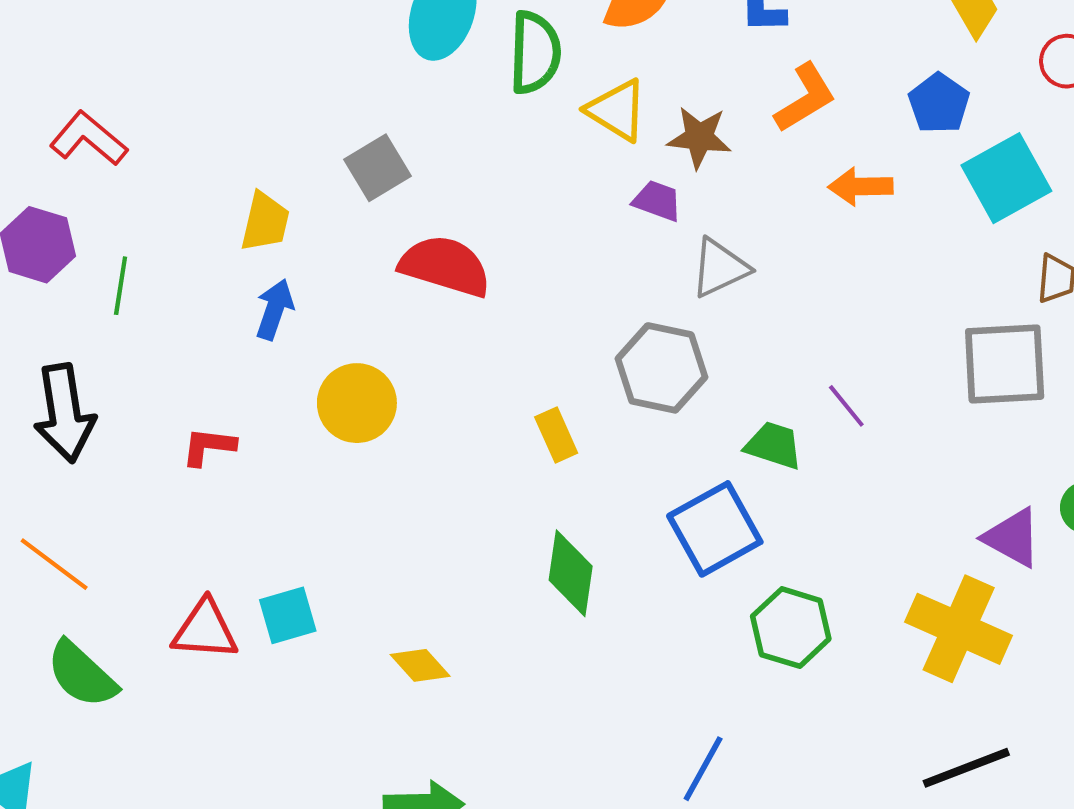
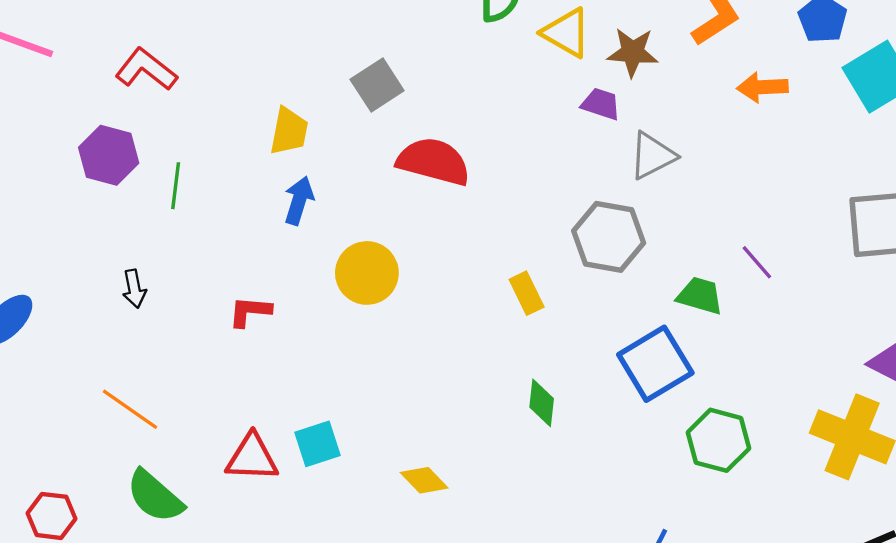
black arrow: (64, 413) -> (134, 289), size x0.5
green diamond: (571, 573) -> (542, 403), size x0.7

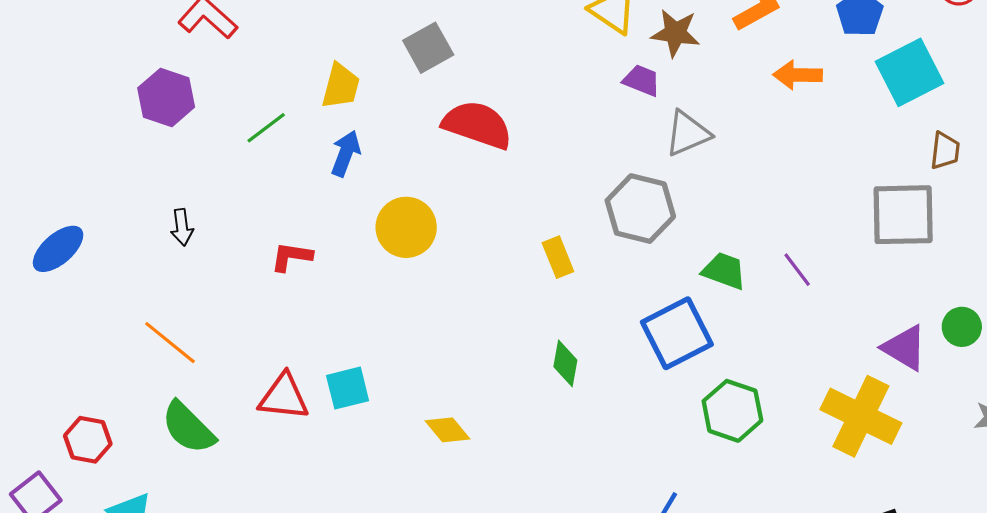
green line: (176, 186) -> (266, 128), moved, turned 42
purple line: (757, 262) -> (797, 270), moved

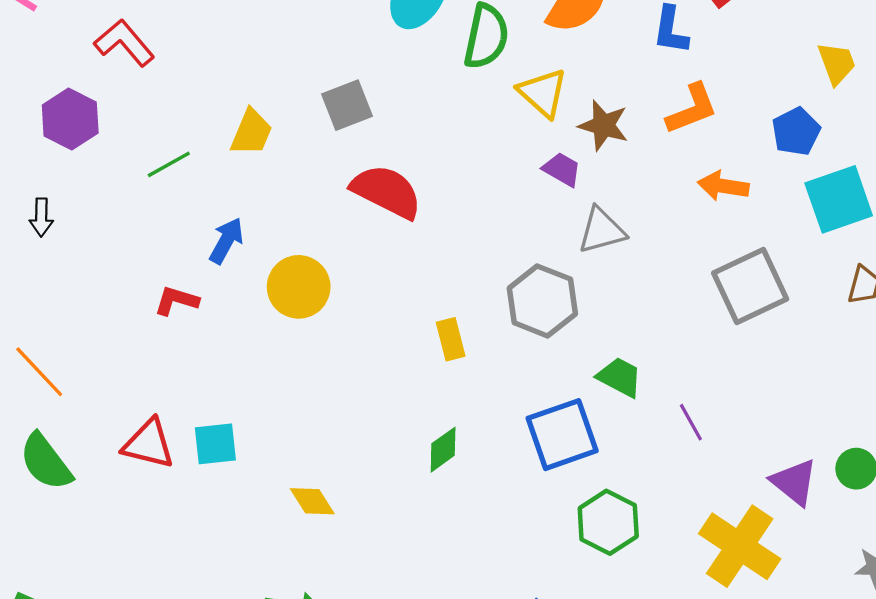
blue arrow: (346, 153) -> (226, 241), moved
gray square: (903, 215) -> (750, 286), moved, turned -32
black arrow: (182, 227) -> (41, 217), moved
purple line: (797, 270) -> (691, 422), moved
green diamond: (565, 363) -> (443, 450), turned 36

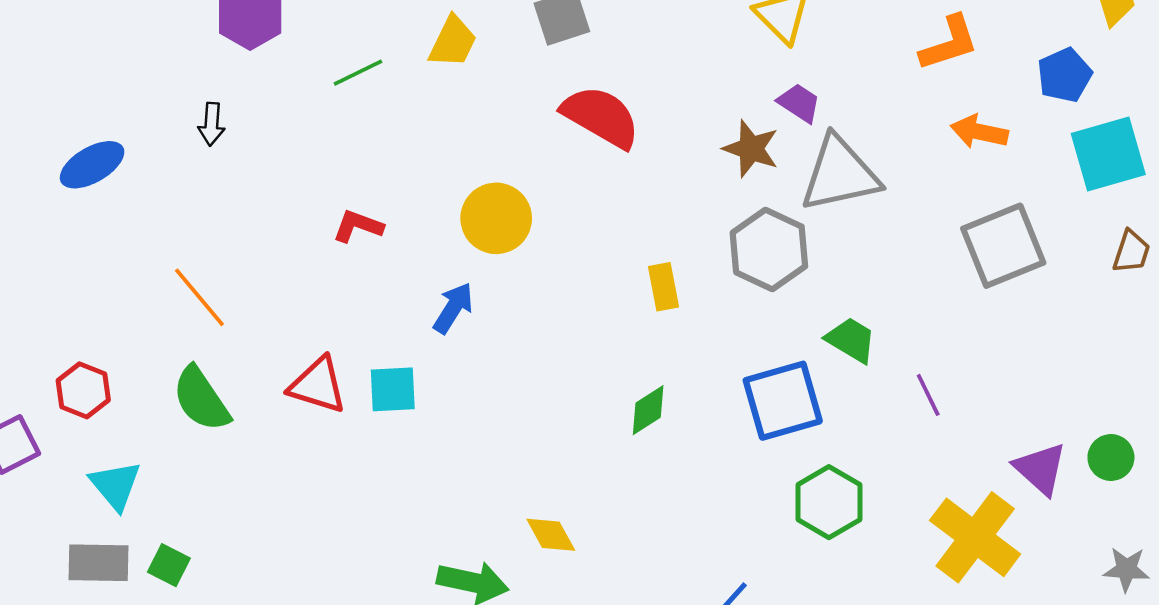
brown star: (603, 125) -> (751, 149), moved
gray triangle: (602, 230) -> (840, 174), size x1.5
blue arrow: (226, 241) -> (453, 308), moved
yellow diamond: (312, 501) -> (551, 535), moved

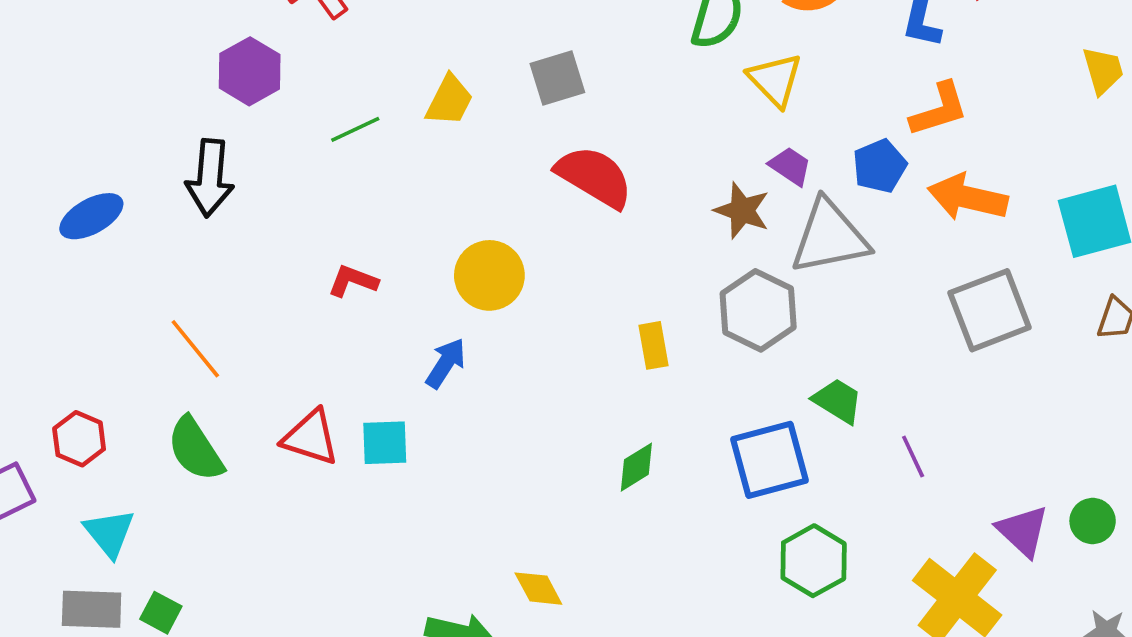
blue pentagon: (1064, 75) -> (880, 166), moved
black arrow: (211, 124) -> (210, 178), size x1.8
orange arrow: (979, 132) -> (968, 197), size x1.4

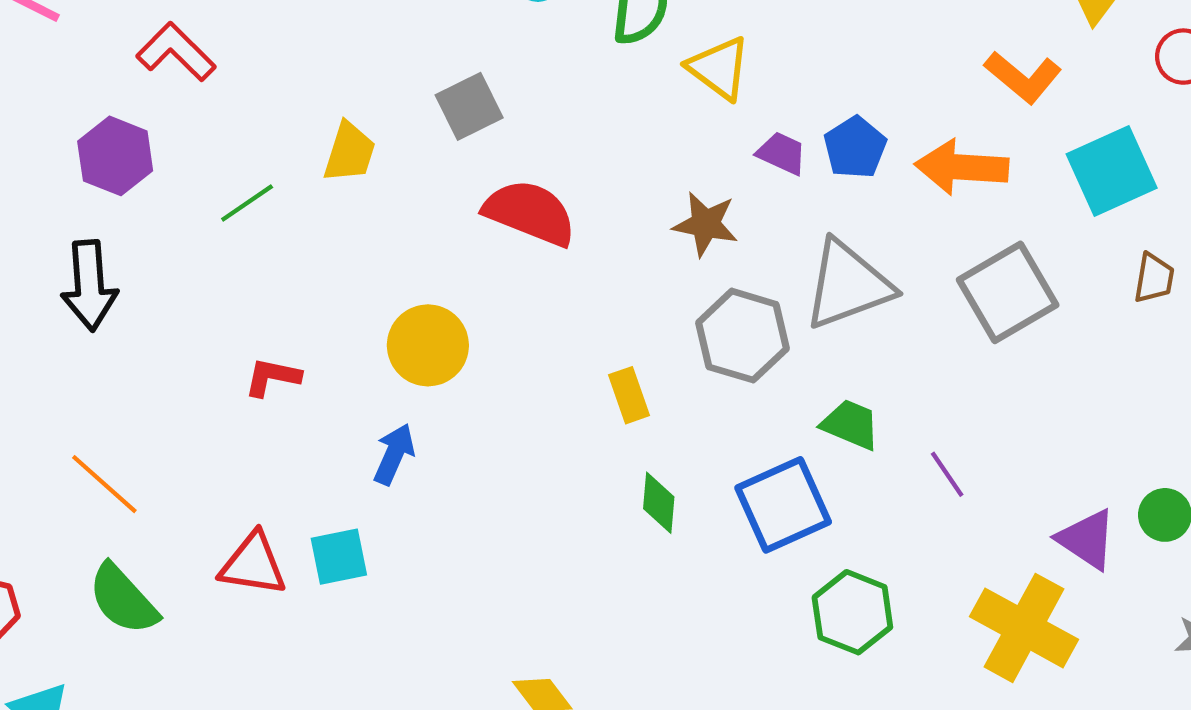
orange L-shape: (939, 109) -> (1023, 77), moved, turned 66
purple trapezoid: (790, 166) -> (782, 153), moved
gray triangle: (829, 237) -> (848, 285), moved
green diamond: (636, 467) -> (659, 503), moved, turned -44

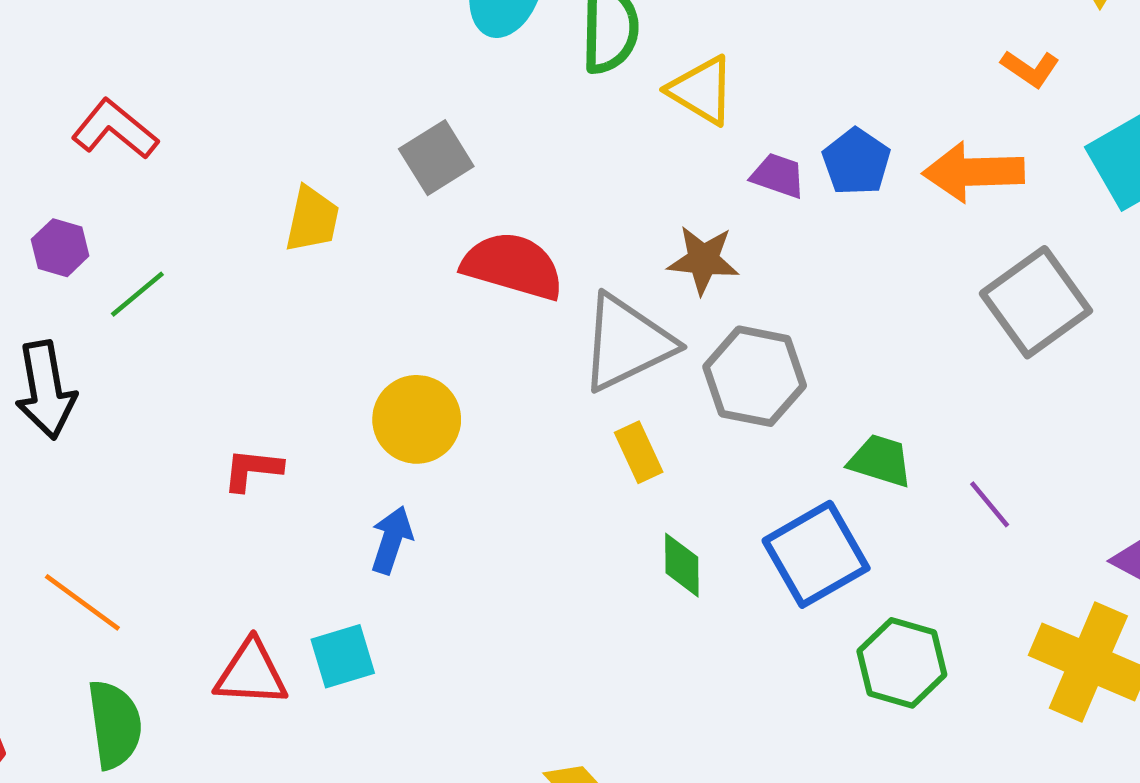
orange L-shape: (1023, 77) -> (1030, 69), size x0.7
purple hexagon: (115, 156) -> (60, 248), size x0.7
green line: (247, 203) -> (137, 294), moved
gray triangle: (848, 285) -> (627, 343), moved
green semicircle: (123, 599) -> (115, 724), turned -140

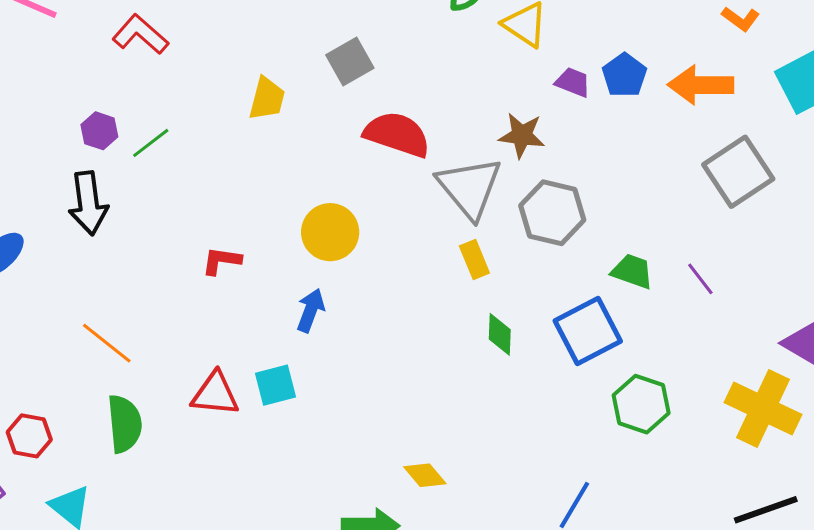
purple hexagon: (60, 248) -> (99, 131), moved
gray triangle: (627, 343) -> (470, 188), turned -46
purple line: (990, 504) -> (700, 279), moved

